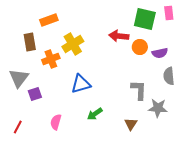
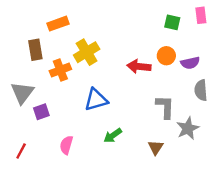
green square: (145, 19) -> (172, 22), size x0.6
red arrow: (119, 36) -> (139, 66), moved
gray star: (158, 108) -> (188, 128), turned -30

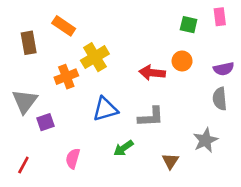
orange rectangle: (58, 24) -> (64, 26), turned 54
brown rectangle: (35, 50) -> (29, 43), moved
purple semicircle: (190, 63) -> (224, 69), moved
gray L-shape: (165, 107) -> (151, 117), moved, turned 85

